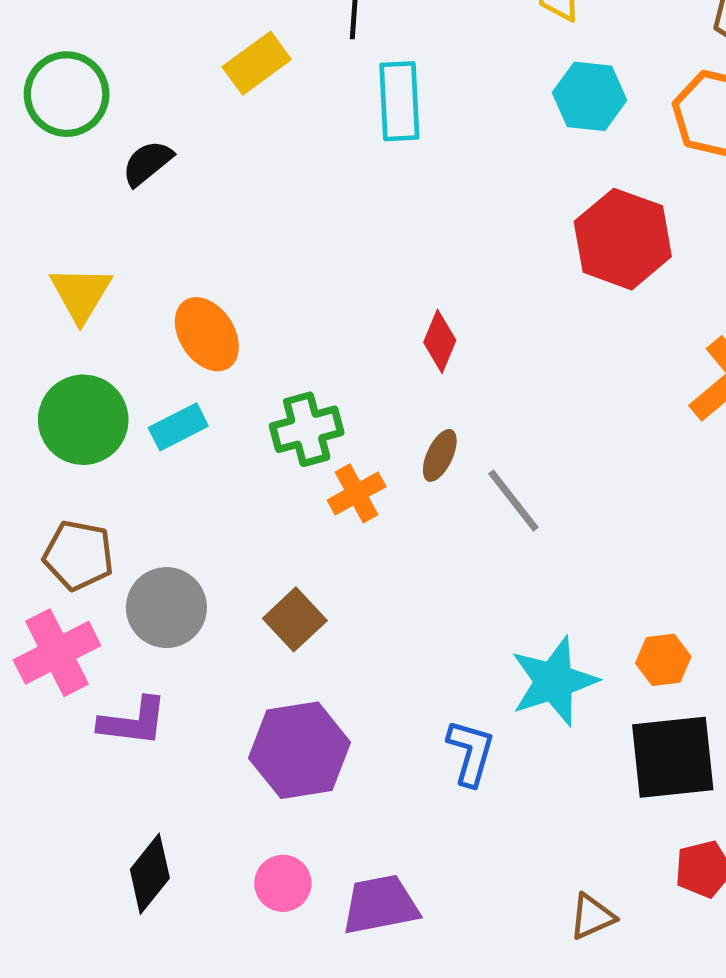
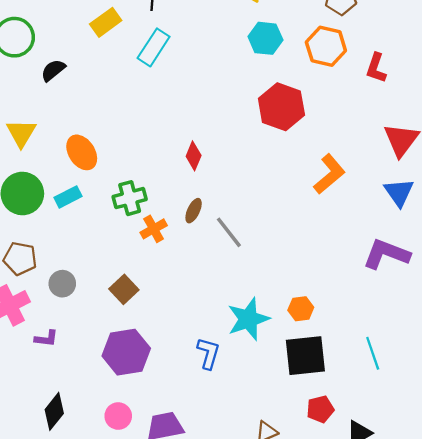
cyan rectangle: (399, 101) -> (154, 47), moved, turned 36
gray circle: (166, 608) -> (62, 284), size x0.7
purple L-shape: (133, 722) -> (46, 338), size x0.7

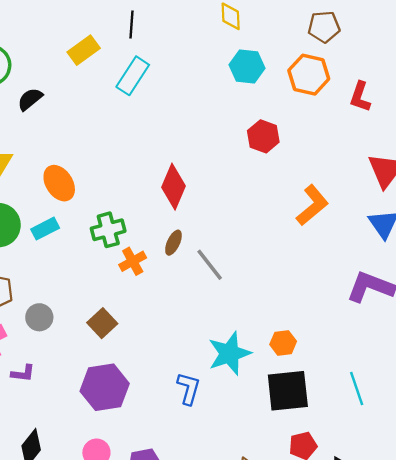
red hexagon: (281, 107) -> (263, 136), size x0.7
red diamond: (194, 156) -> (173, 187), size x1.5

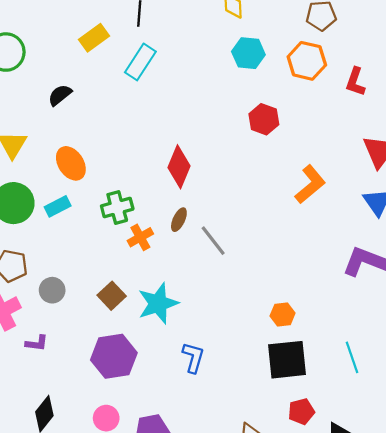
black semicircle: (30, 99) -> (60, 95), moved
cyan star: (229, 353) -> (158, 303), moved

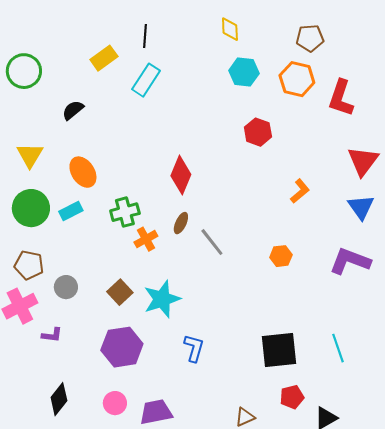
red L-shape: (355, 82) -> (341, 98), size x1.4
orange L-shape: (310, 184) -> (300, 191), size x0.7
orange hexagon: (283, 314) -> (281, 256), moved

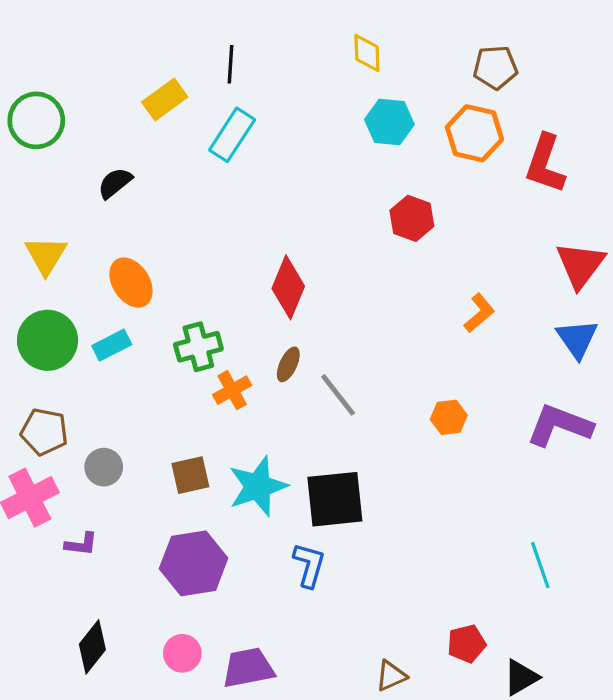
brown square: (120, 292) -> (190, 475), turned 30
black square: (279, 350) -> (335, 499), moved

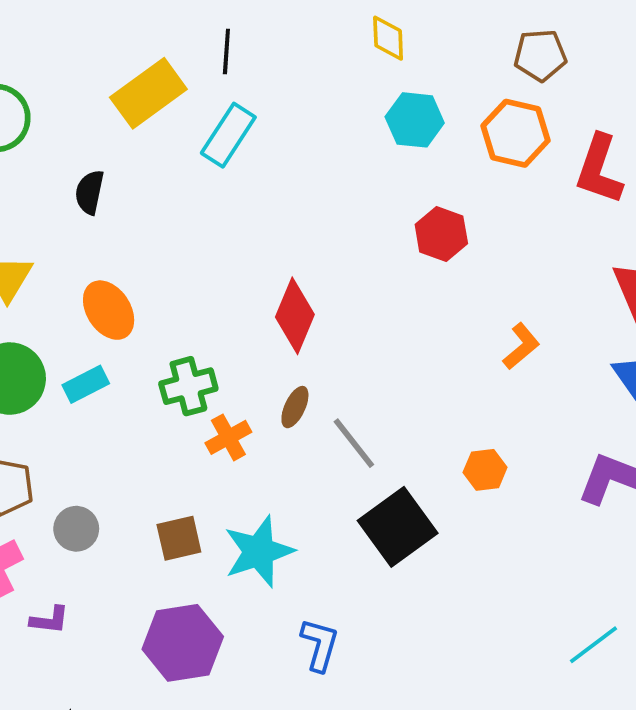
yellow rectangle: (165, 100) -> (148, 93), size x1.4
black semicircle: (115, 183) -> (90, 192), turned -39
black square: (335, 499) -> (398, 527), moved, turned -30
cyan line: (540, 565) -> (593, 645), turned 72

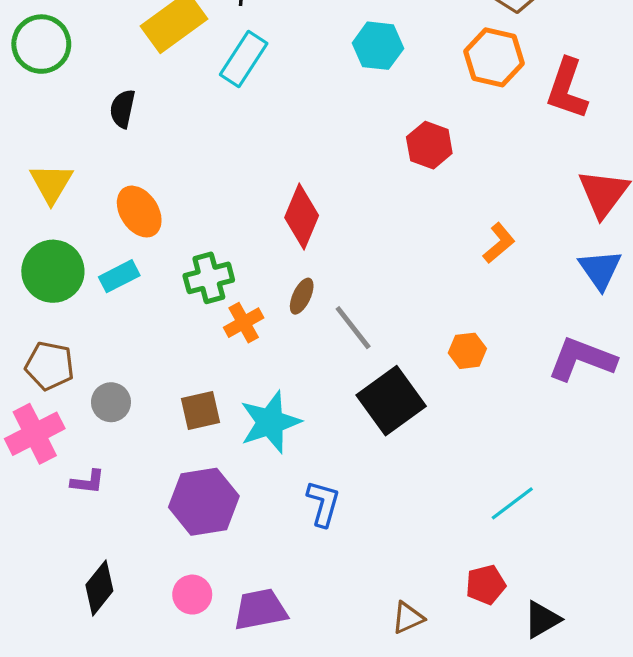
cyan hexagon: (415, 120) -> (378, 46), moved
cyan line: (593, 645) -> (512, 503), moved

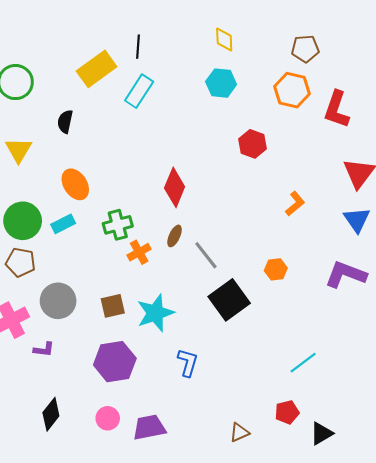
yellow triangle: (51, 183) -> (19, 150), moved
brown pentagon: (50, 366) -> (21, 262), moved
gray circle: (111, 402) -> (58, 301), size x1.5

